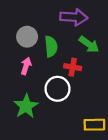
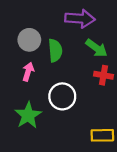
red cross: (73, 67) -> (104, 75), moved

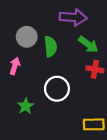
pink arrow: (28, 72) -> (15, 66), moved
green star: (28, 115) -> (26, 106), size x0.7

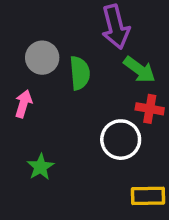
purple arrow: (73, 17) -> (116, 27), turned 72
white circle: (57, 89) -> (121, 140), moved

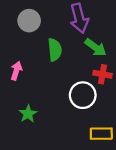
gray circle: (42, 58) -> (29, 21), moved

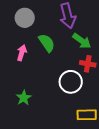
green semicircle: (55, 50) -> (47, 43), turned -30
pink arrow: (16, 71) -> (22, 53), moved

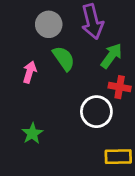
gray circle: (25, 18) -> (49, 24), moved
green arrow: (82, 41) -> (111, 56), turned -90

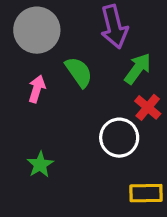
gray circle: (49, 24) -> (37, 30), moved, size x1.4
red cross: (120, 87) -> (148, 107), turned 30

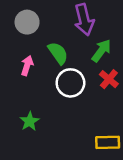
gray circle: (37, 30) -> (27, 22), size x0.7
white circle: (119, 138) -> (70, 83), moved

